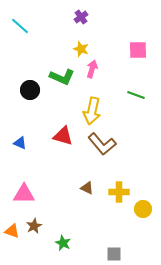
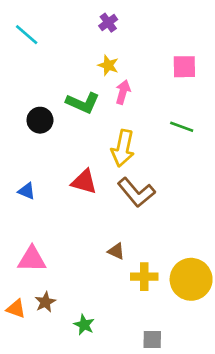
yellow cross: (119, 192) -> (144, 277), moved
yellow circle: (143, 209) -> (191, 279), size x1.8

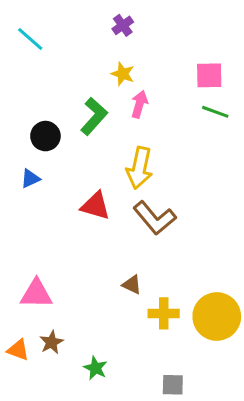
green L-shape: (83, 103) -> (94, 116), turned -72
green line: (182, 127) -> (215, 112), moved
blue triangle: (27, 191) -> (30, 179), moved, turned -48

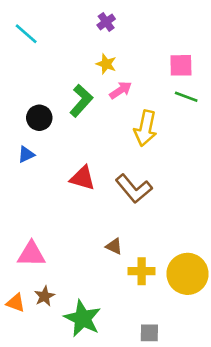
pink arrow: (139, 104) -> (121, 90), turned 40
yellow arrow: (139, 168) -> (146, 128), moved
green star: (95, 368) -> (83, 318), size x1.8

